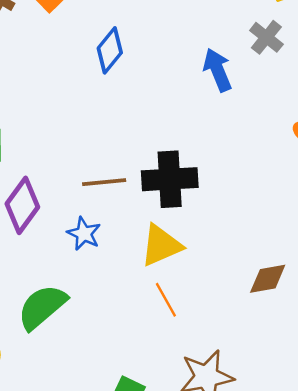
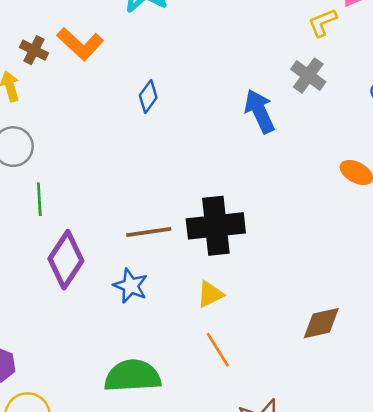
blue diamond: (110, 50) -> (148, 96), size x0.7
yellow triangle: (161, 245) -> (210, 294), size x0.6
green semicircle: (42, 307) -> (133, 376), moved, turned 40

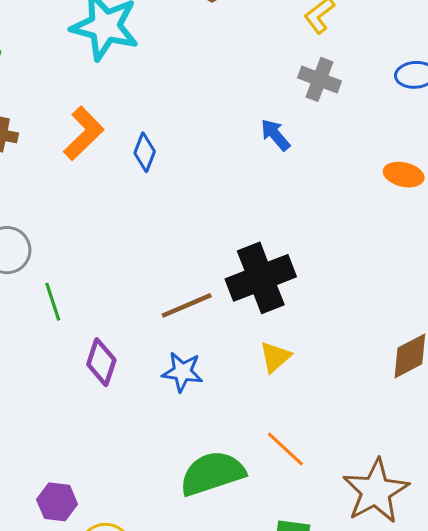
orange L-shape: (80, 44) -> (84, 133), moved, turned -72
blue arrow: (260, 111) -> (275, 135), size x0.7
purple diamond: (66, 260) -> (101, 362), size x0.7
orange line: (218, 350) -> (285, 449), moved

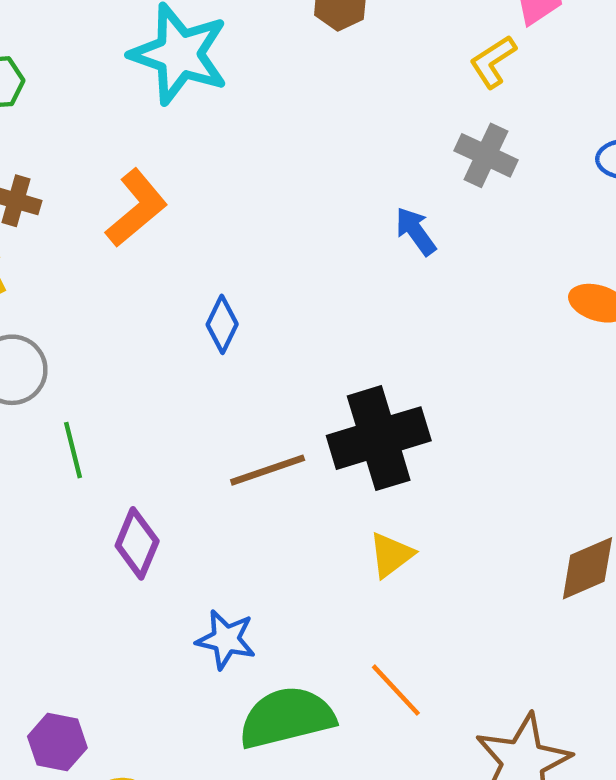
blue diamond: (145, 152) -> (222, 324), moved
blue star: (182, 372) -> (226, 639), moved

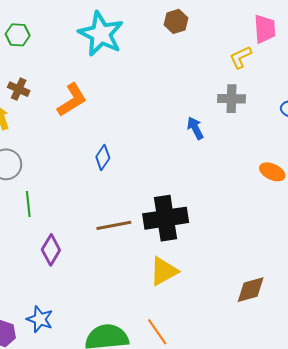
gray cross: (486, 155) -> (231, 99), turned -32
yellow triangle: (391, 555) -> (164, 271), size x1.4
blue star: (226, 639) -> (40, 319), moved

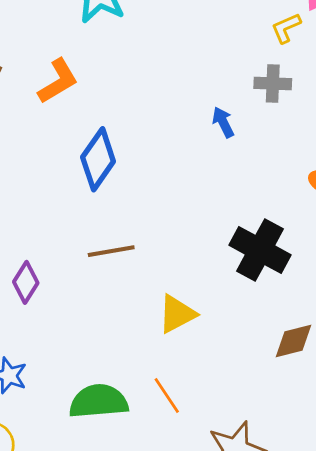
blue diamond: (103, 157) -> (98, 159), size x1.8
black cross: (166, 218) -> (260, 250), moved, turned 36

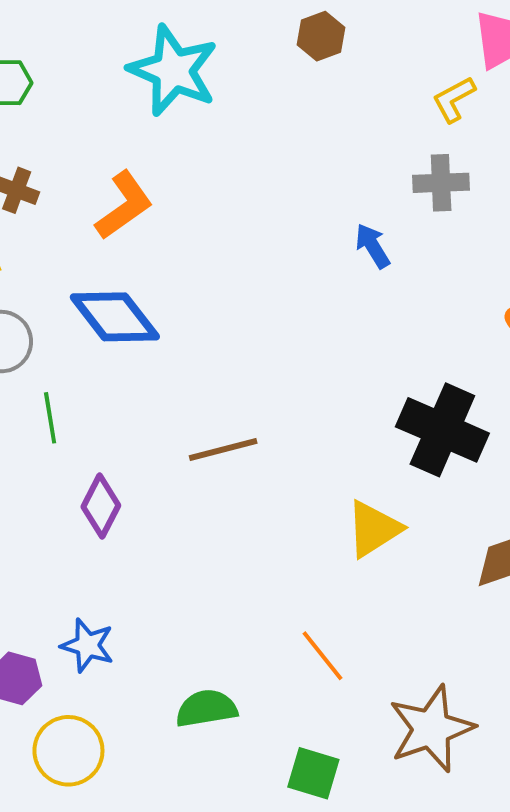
blue diamond: (98, 159) -> (115, 317), moved, turned -68
yellow triangle: (177, 314) -> (374, 529), moved
green semicircle: (99, 401) -> (206, 708), moved, size x0.7

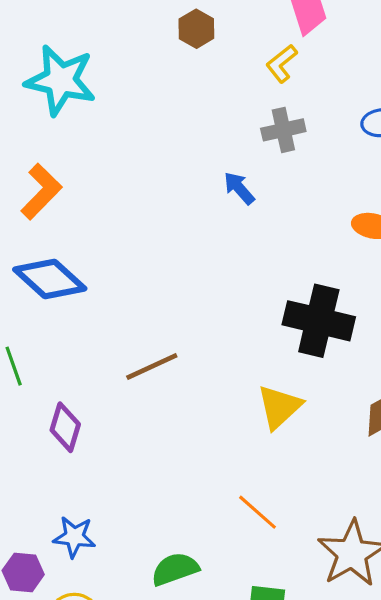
brown hexagon: (321, 36) -> (196, 29), moved

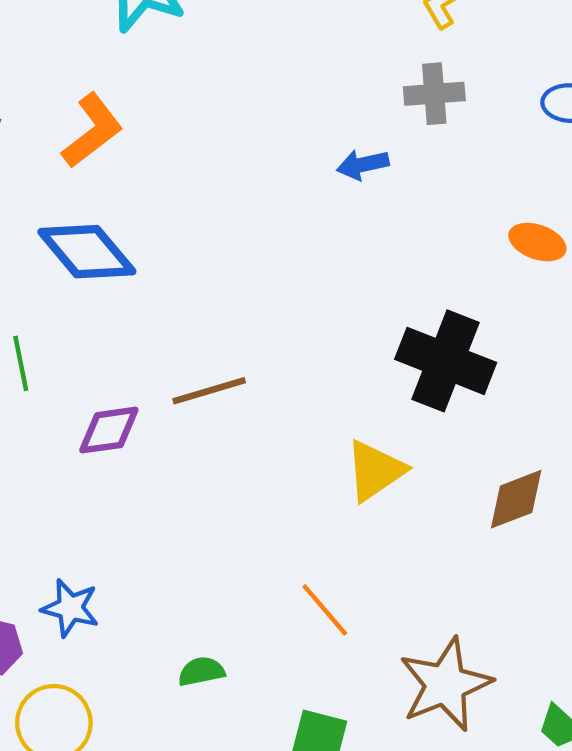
blue arrow: (239, 188) -> (363, 165), turned -69
purple diamond: (65, 427) -> (109, 430), moved, turned 57
green semicircle: (175, 569) -> (201, 671), size x0.7

